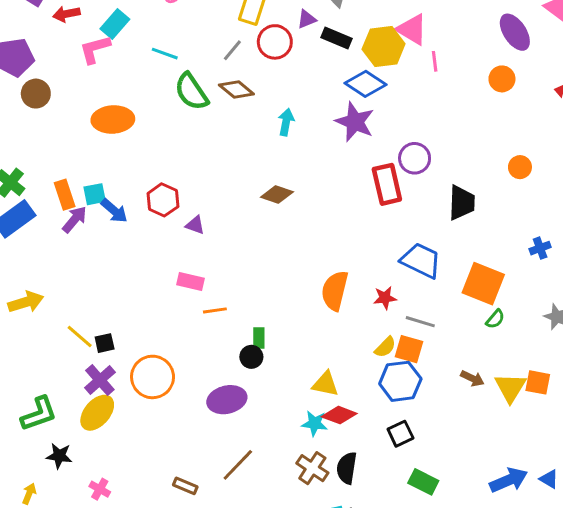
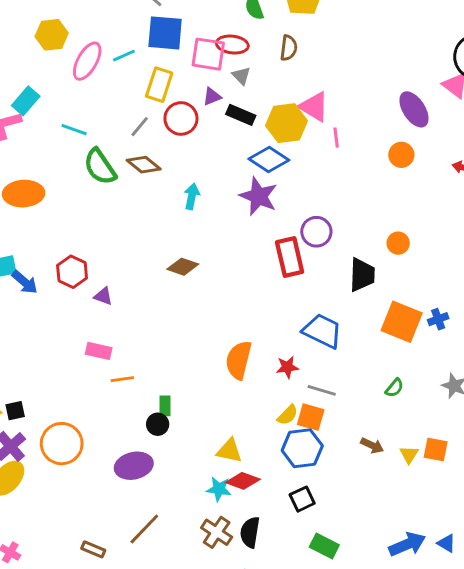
orange circle: (520, 167) -> (398, 243), moved
orange square: (483, 284) -> (402, 322), moved
yellow triangle: (510, 388) -> (409, 454), size x0.6

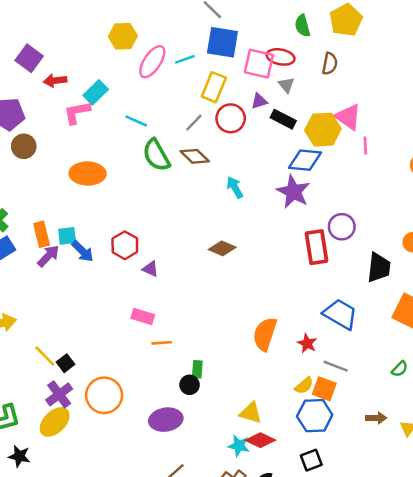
blue diamond: (269, 159) -> (305, 160), turned -32
cyan arrow: (192, 196) -> (235, 187), turned -45
red star: (287, 367) -> (307, 343), turned 30
black square: (15, 411) -> (66, 363), turned -30
brown arrow: (372, 446) -> (376, 418), turned -30

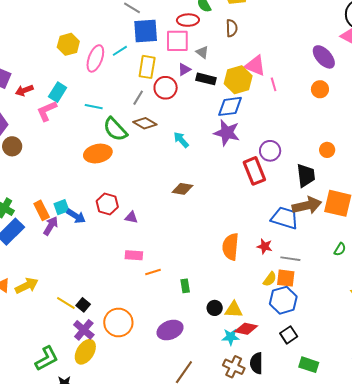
red ellipse: (281, 57) -> (188, 20), moved
orange ellipse: (88, 174) -> (98, 154), moved
black circle: (190, 385) -> (215, 308), moved
brown arrow: (376, 418) -> (307, 205), moved, size x1.8

